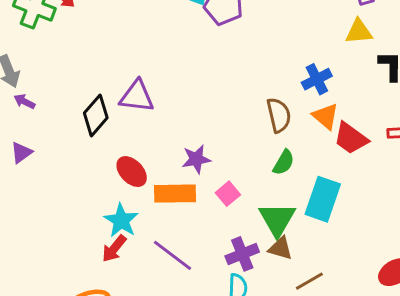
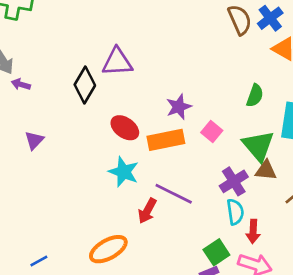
brown semicircle: (279, 115) -> (240, 20), moved
purple triangle: (21, 153) -> (34, 140), moved
red arrow: (114, 249) -> (147, 211), moved

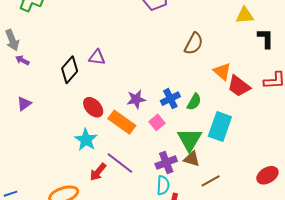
blue cross: (270, 18) -> (170, 99), moved
brown semicircle: (240, 20) -> (194, 44), turned 40
purple triangle: (117, 62) -> (97, 57), size x0.7
orange rectangle: (166, 140) -> (122, 122), turned 36

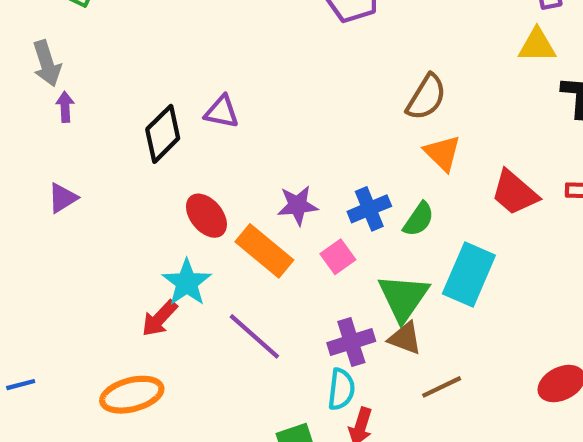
purple arrow: (22, 60) -> (65, 107), turned 56
orange triangle: (222, 71) -> (442, 153), moved
red arrow: (98, 172) -> (159, 318), moved

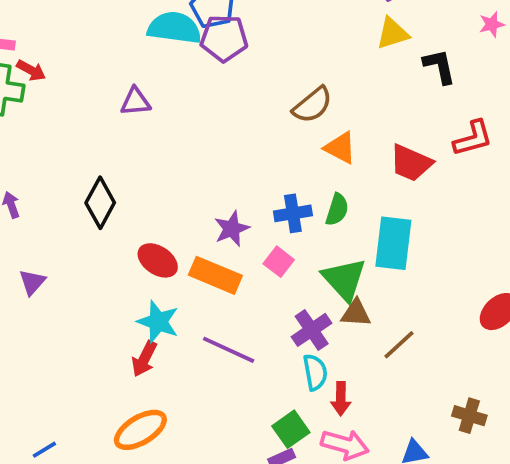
brown semicircle: (426, 97) -> (312, 105), turned 36
purple triangle: (222, 112) -> (136, 102), moved
blue cross: (369, 209) -> (293, 213), turned 30

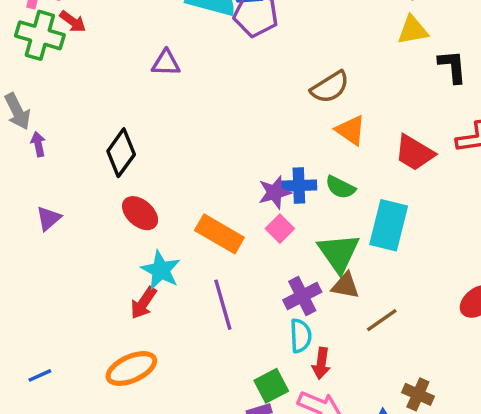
green semicircle: (337, 210) -> (340, 187), turned 92
purple star: (232, 229) -> (275, 192), moved
red ellipse: (158, 260) -> (140, 213), moved
purple line: (229, 350) -> (223, 305), turned 42
brown cross: (469, 416) -> (418, 394), moved

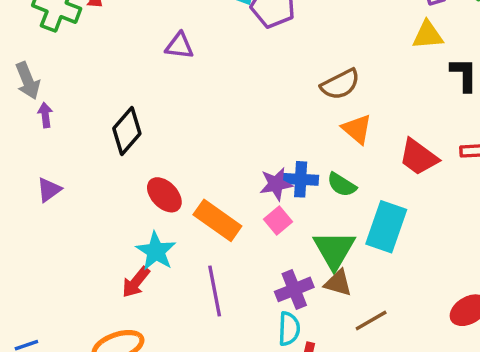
red ellipse: (140, 213) -> (164, 195), moved

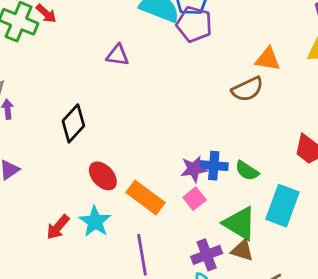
orange triangle: (357, 129) -> (268, 59), moved, turned -32
green triangle: (334, 250) -> (240, 223), turned -30
red arrow: (136, 282) -> (58, 227), moved

